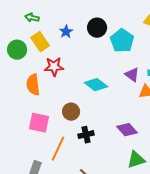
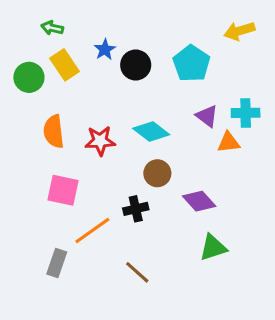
black circle: (97, 28) -> (136, 65), moved
red star: (54, 67) -> (100, 141), moved
brown circle: (71, 112) -> (157, 173), moved
orange line: (58, 149) -> (92, 231), turned 30

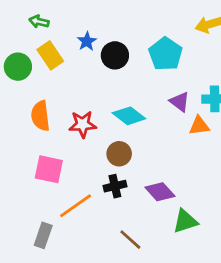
brown circle: (157, 173) -> (119, 154), moved
purple diamond: (199, 201) -> (160, 192), moved
brown line: (137, 272) -> (130, 240), moved

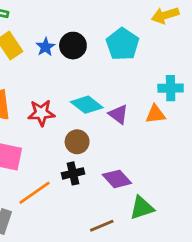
blue star: (87, 41) -> (45, 47), moved
purple triangle: (180, 102) -> (118, 114), moved
brown line: (130, 240) -> (102, 226), moved, turned -65

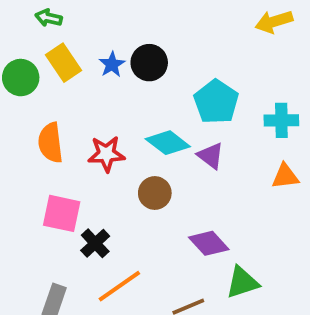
cyan pentagon: (122, 44) -> (216, 102), moved
orange triangle: (155, 114) -> (285, 176), moved
black cross: (73, 173) -> (95, 243), moved, turned -30
orange line: (34, 193) -> (119, 286), moved

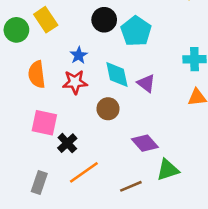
blue star: (112, 64) -> (79, 55), moved
cyan pentagon: (216, 102) -> (136, 31), moved
cyan diamond: (168, 143) -> (117, 74), turned 40

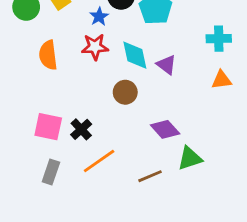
blue star: (79, 55) -> (99, 17), moved
red star: (75, 82) -> (95, 47), moved
pink square: (44, 123) -> (48, 127), moved

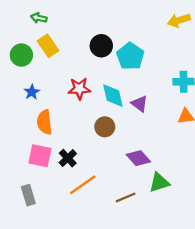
blue star: (99, 17) -> (32, 92), moved
orange semicircle: (48, 55) -> (45, 122), moved
gray rectangle: (51, 172) -> (28, 195), moved, turned -36

